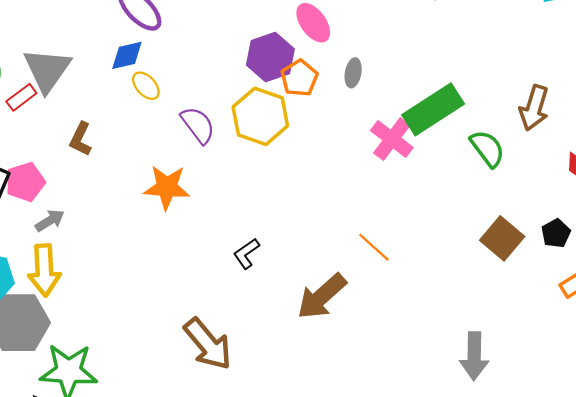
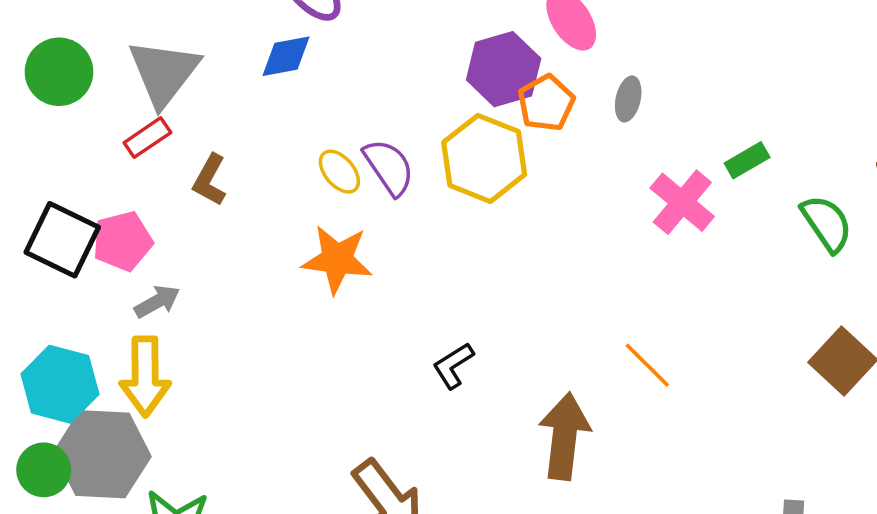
yellow ellipse: (146, 86) -> (339, 172), moved
red rectangle: (21, 97) -> (147, 138), moved
green rectangle: (433, 109) -> (747, 160), size x0.5
brown arrow: (322, 296) -> (564, 436), turned 136

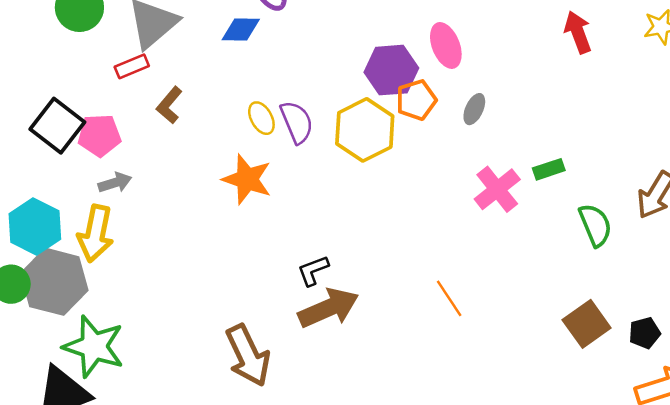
brown arrow: (564, 436) -> (328, 308), moved, turned 48

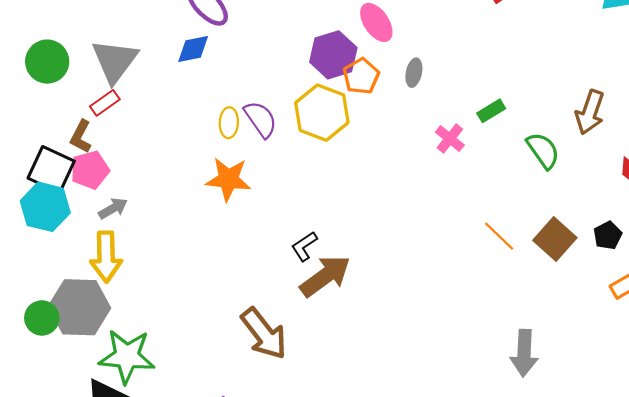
brown L-shape: (169, 105) -> (81, 137), moved
yellow ellipse: (261, 118) -> (229, 123), turned 44
pink cross: (497, 189) -> (450, 139), size x0.7
cyan hexagon: (35, 227) -> (45, 207), moved
orange line: (449, 298) -> (499, 236), moved

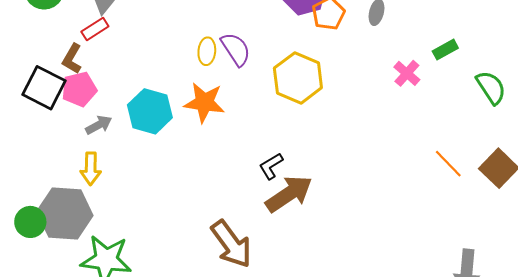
yellow hexagon: (322, 113) -> (298, 78), moved
cyan hexagon: (45, 207) -> (150, 111), moved
yellow arrow: (106, 257) -> (91, 169), size x0.7

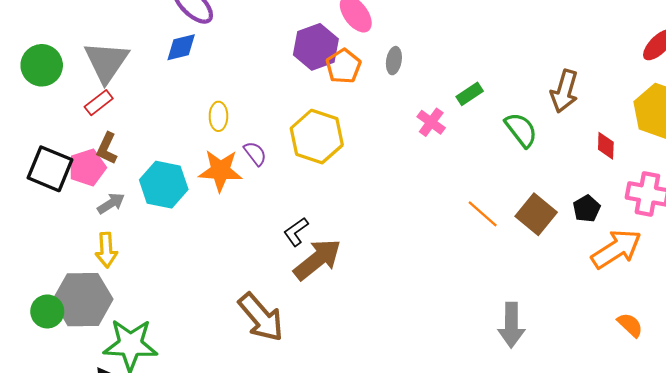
purple semicircle: (236, 49) -> (255, 153), moved, size x0.7
brown L-shape: (72, 59) -> (107, 148), moved

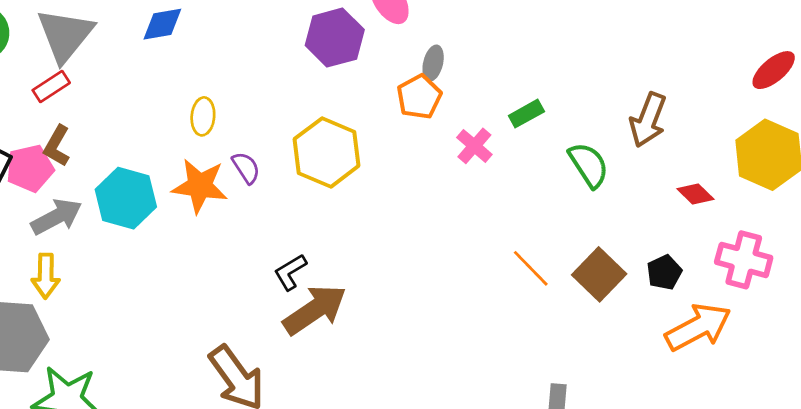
orange pentagon: (343, 66) -> (419, 97), moved
red diamond: (606, 146) -> (695, 194), turned -52
gray arrow: (111, 203) -> (56, 217), size x1.4

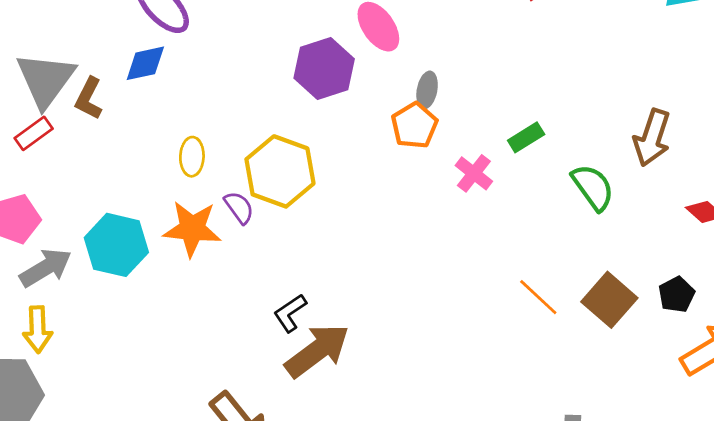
brown L-shape: (57, 146) -> (89, 98), moved
yellow hexagon: (327, 152) -> (280, 171), moved

